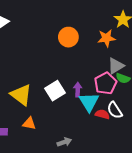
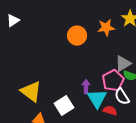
orange star: (106, 38) -> (106, 28), moved
white square: (55, 91) -> (64, 106), moved
white semicircle: (115, 110) -> (122, 97), moved

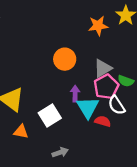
orange circle: (77, 36) -> (65, 59), moved
gray triangle: (123, 64) -> (103, 68), moved

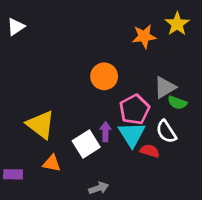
gray triangle: (103, 68) -> (165, 87), moved
pink pentagon: (106, 87) -> (134, 109), moved
purple arrow: (75, 94) -> (105, 132), moved

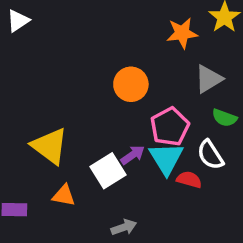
gray triangle: (165, 87) -> (209, 79), moved
purple arrow: (105, 132) -> (133, 155), turned 54

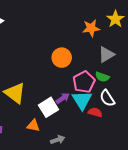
green semicircle: (224, 118) -> (102, 77), moved
orange triangle: (64, 195) -> (33, 126), moved

